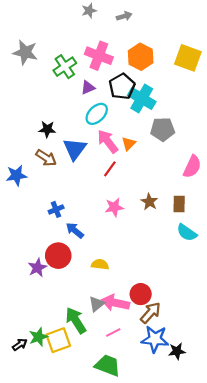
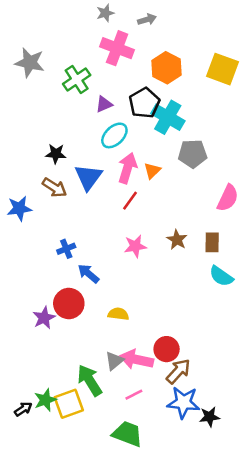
pink cross: (99, 56) -> (117, 48), moved
pink arrow: (108, 141) -> (127, 168), turned 55

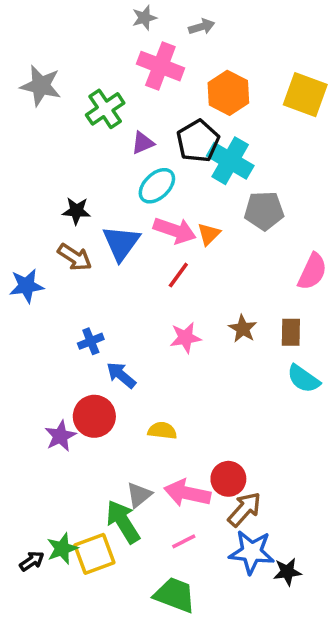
pink arrow: (127, 168) -> (175, 230), turned 92
gray triangle: (114, 361) -> (139, 495), moved

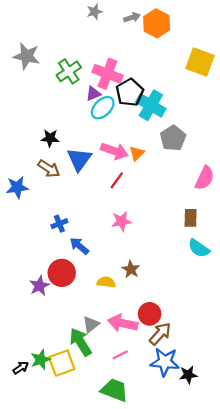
pink cross: (160, 66) -> (107, 74), moved
orange hexagon: (228, 93) -> (157, 23), moved
cyan ellipse: (157, 186) -> (103, 108), moved
gray pentagon: (264, 211) -> (173, 138), turned -30
brown star: (243, 329) -> (131, 269), moved

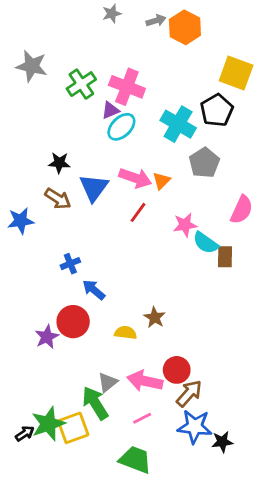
black pentagon: (130, 92) -> (217, 110), moved
pink star: (121, 221) -> (185, 225), moved
cyan semicircle: (199, 248) -> (206, 243), moved
green star: (41, 360) -> (48, 424), size x1.4

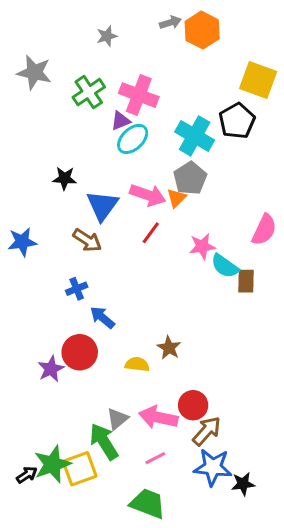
gray star: (112, 14) -> (107, 36), moved
gray pentagon: (204, 163) -> (190, 178), moved
brown arrow: (58, 199) -> (87, 240), moved

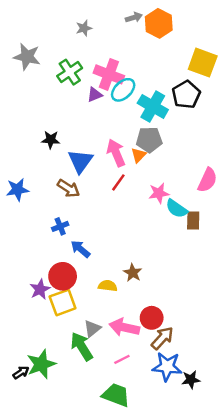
cyan ellipse: (133, 139) -> (123, 90), moved
gray pentagon: (190, 178) -> (149, 140), turned 30
pink arrow: (148, 195) -> (116, 153), turned -132
yellow square: (80, 469) -> (63, 302), moved

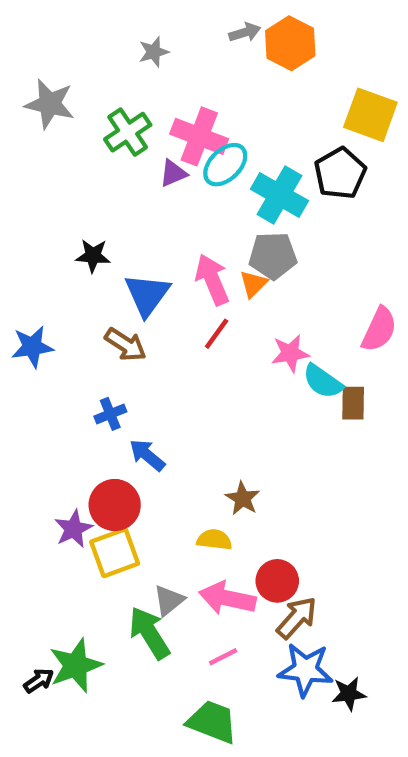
yellow semicircle: (108, 286) -> (214, 540), moved

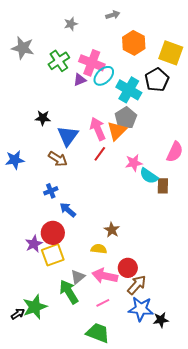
orange hexagon: (290, 43) -> (134, 43), moved
gray pentagon: (273, 256) -> (126, 118), turned -30
orange triangle: (253, 284) -> (117, 131), size x1.5

